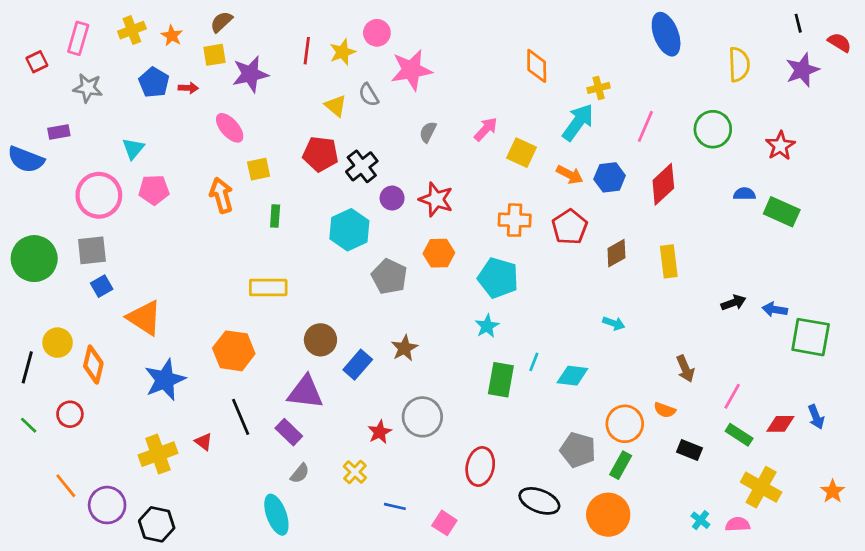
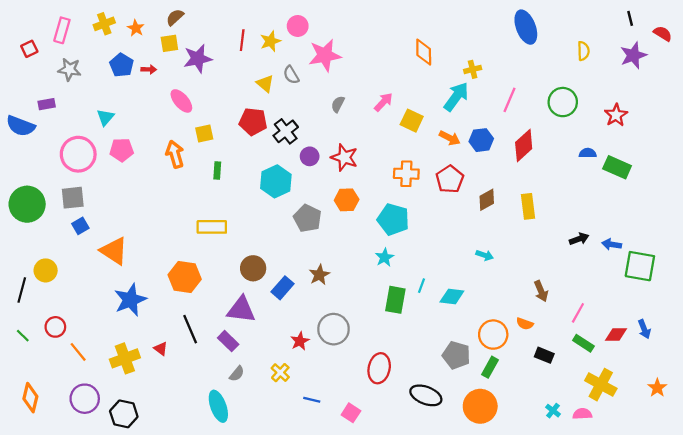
yellow semicircle: (739, 64) -> (583, 51), size x0.7
orange diamond: (93, 365) -> (30, 398), moved
orange line: (66, 486) -> (78, 352), moved

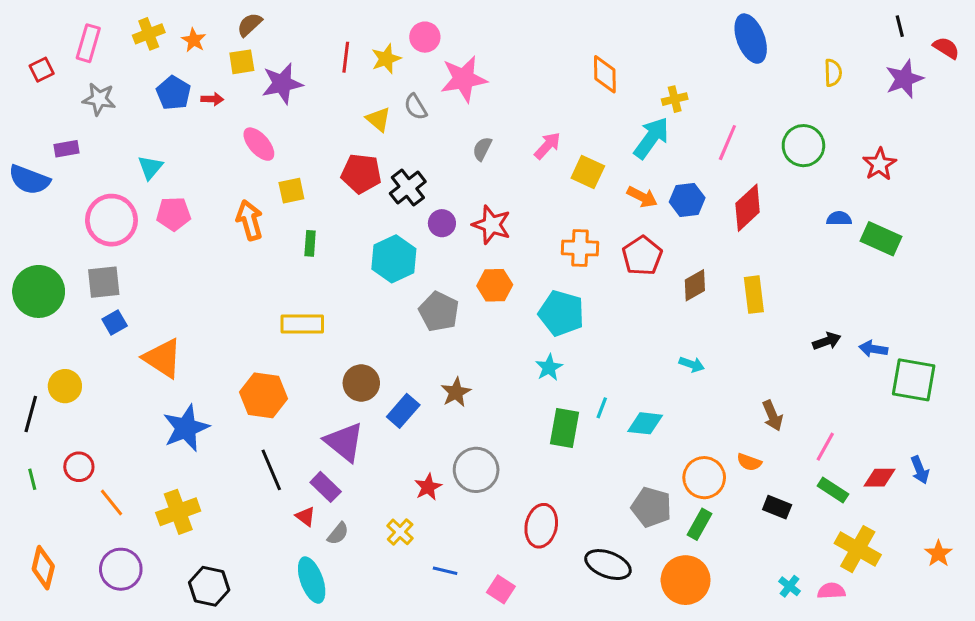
purple triangle: (241, 310) -> (344, 442), turned 32
green line: (23, 336) -> (32, 479), turned 32
red triangle: (161, 349) -> (305, 516), moved
black hexagon: (124, 414) -> (209, 586), moved

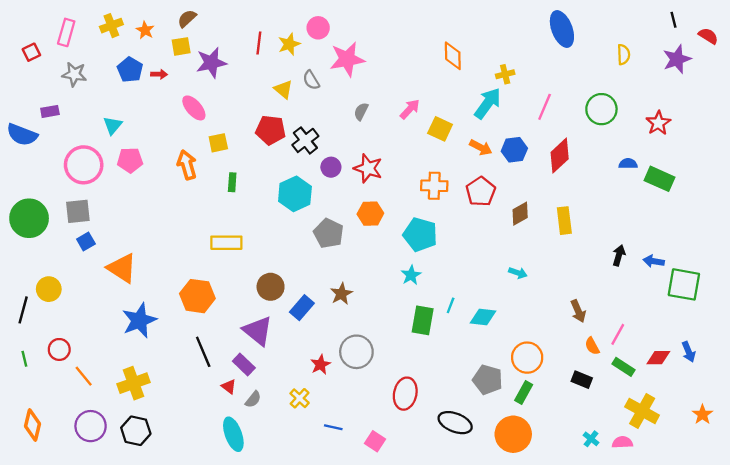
black arrow: (827, 341) -> (619, 255), turned -54
orange semicircle: (749, 462) -> (592, 346), moved, turned 42
black hexagon: (209, 586) -> (136, 431), moved

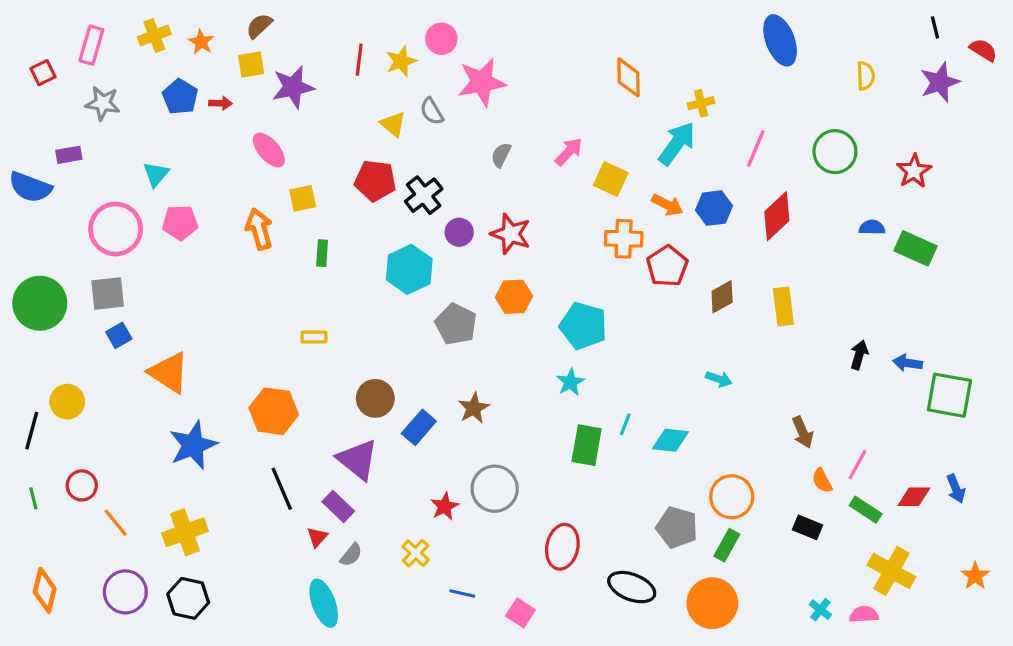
orange cross: (434, 186) -> (624, 239), moved
yellow rectangle: (226, 243) -> (314, 337), size x0.6
red triangle: (229, 387) -> (317, 537), turned 35

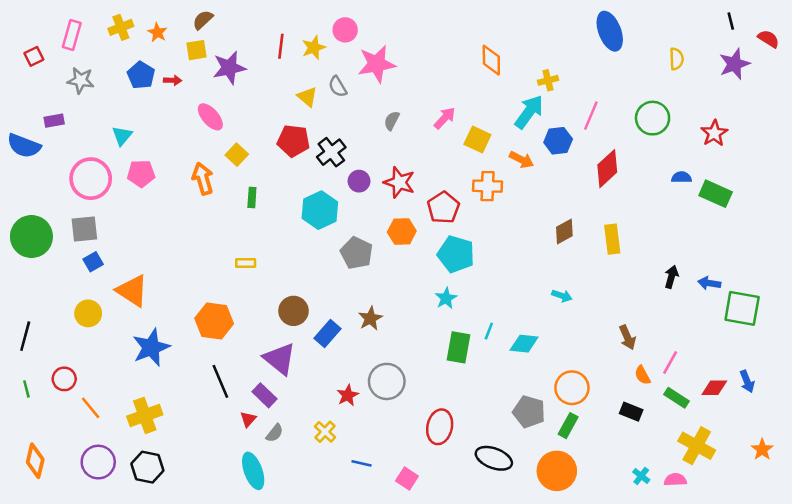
yellow square: (303, 198) -> (237, 155), turned -35
blue hexagon: (714, 208) -> (558, 141), moved
red pentagon: (667, 266) -> (443, 208), moved
yellow circle: (67, 402) -> (88, 313), moved

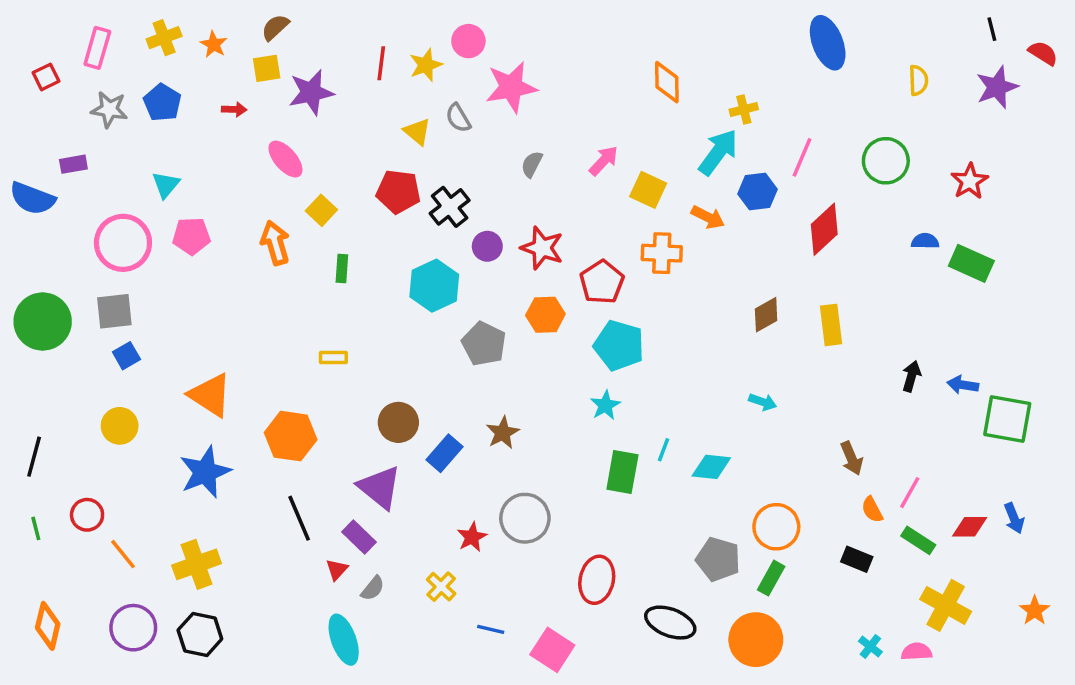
blue pentagon: (141, 75) -> (162, 103), moved
orange triangle: (132, 291) -> (210, 395), moved
pink square: (407, 478) -> (552, 650), size x1.4

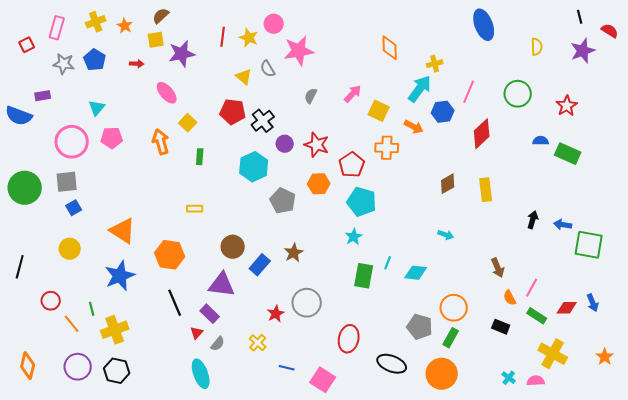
yellow star: (426, 65) -> (249, 38), turned -30
purple triangle: (380, 487) -> (222, 285), turned -32
green line: (36, 528) -> (92, 309), moved

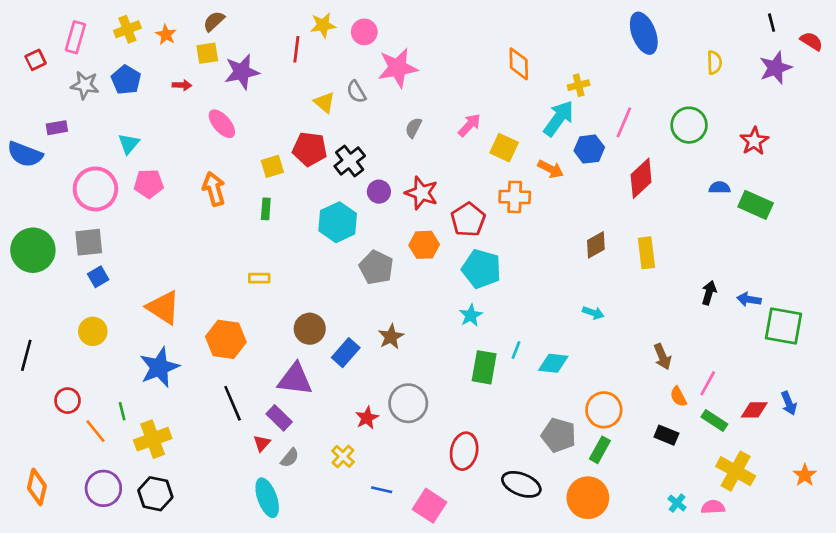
yellow star: (249, 38) -> (323, 25), moved, turned -30
yellow square: (188, 123) -> (272, 166), moved, turned 30

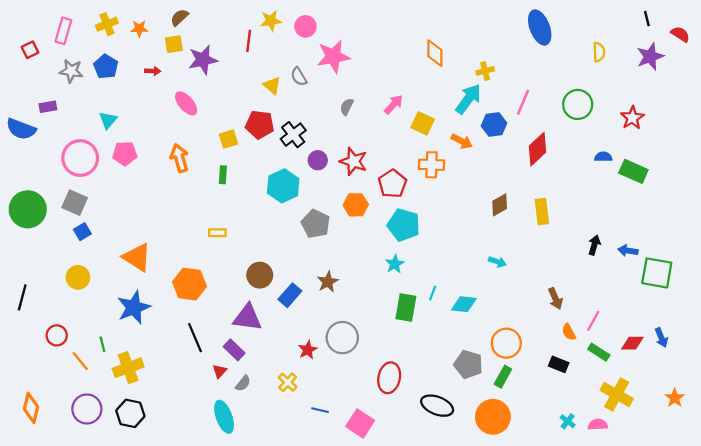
orange star: (166, 35) -> (139, 29), turned -30
gray square: (89, 242) -> (75, 203), turned 30

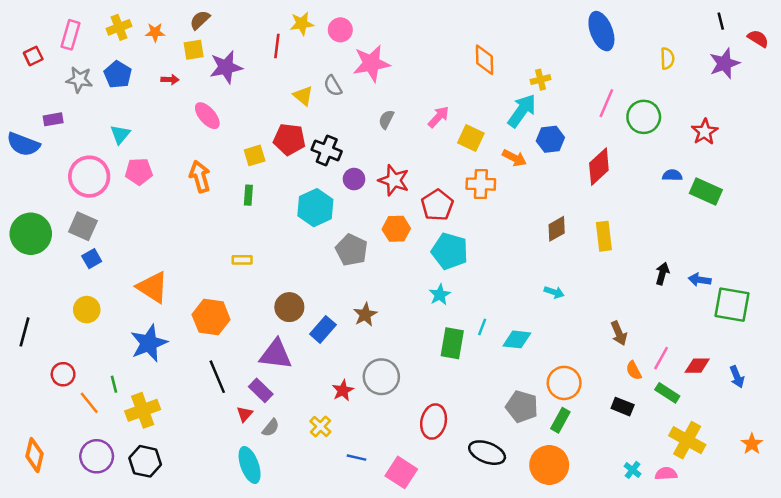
pink line: (523, 102) -> (606, 103), moved
black cross: (293, 135) -> (327, 150), turned -30
red diamond: (632, 343) -> (697, 366), moved

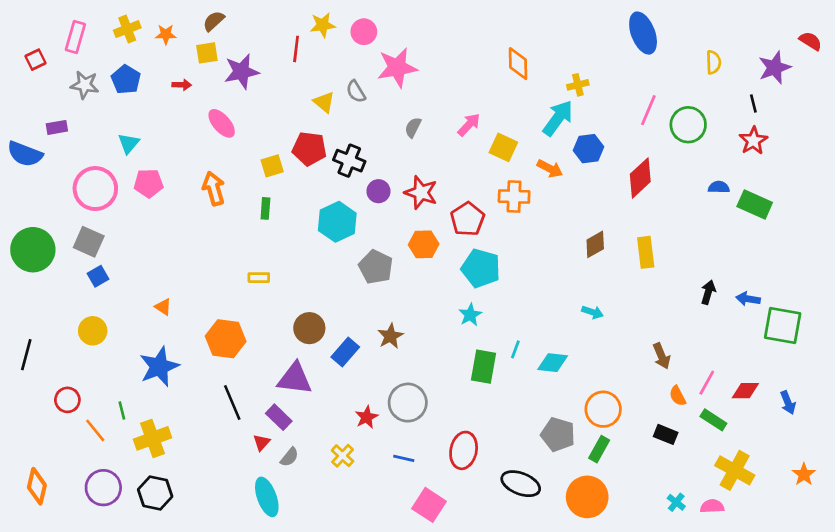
black line: (721, 21) -> (753, 103), moved
orange triangle: (153, 287) -> (163, 307), size x0.5
blue line: (356, 458) -> (404, 458), moved

